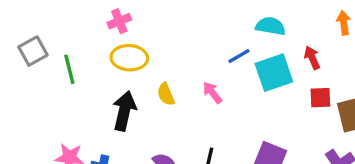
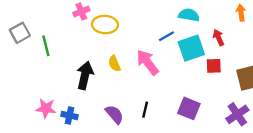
yellow ellipse: (129, 58) -> (105, 25), moved
pink arrow: (212, 93) -> (148, 62), size x1.6
red square: (320, 98) -> (214, 66), moved

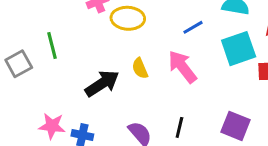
gray square: (20, 33) -> (19, 64), moved
blue line: (166, 36) -> (193, 27), moved
black arrow: (85, 75) -> (102, 83), turned 44

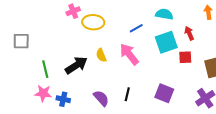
green line: (52, 46) -> (45, 69), moved
gray square: (19, 64) -> (21, 41), moved, turned 30

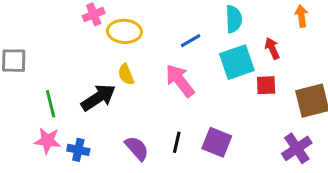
cyan semicircle: (164, 14) -> (234, 19), turned 78
yellow semicircle: (101, 55) -> (126, 74), moved
purple square: (164, 93) -> (217, 142), moved

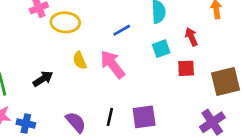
cyan square: (237, 62) -> (161, 49), size x0.6
yellow semicircle: (126, 74) -> (80, 60), moved
black arrow: (98, 98) -> (43, 79), size x0.7
purple square: (217, 142) -> (144, 117), turned -30

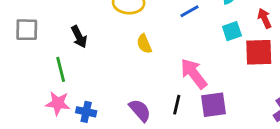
pink arrow: (113, 64) -> (194, 74), moved
red square: (186, 68) -> (259, 52), size x1.5
black arrow: (43, 79) -> (79, 37), moved, turned 96

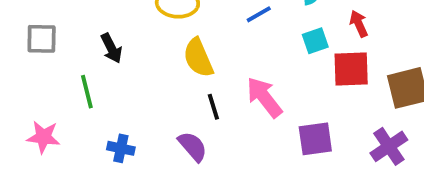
yellow semicircle: (144, 44) -> (198, 58), size x1.5
pink star: (58, 103) -> (43, 137), moved
black line: (177, 105) -> (213, 107), moved, turned -30
purple square: (214, 105) -> (315, 139), moved

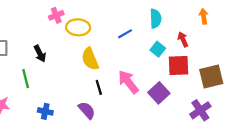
cyan square: (315, 41) -> (158, 49), turned -32
purple square: (315, 139) -> (159, 93), moved, turned -35

